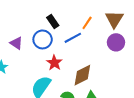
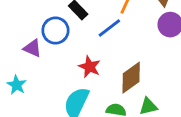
blue circle: (43, 39) -> (55, 31), moved

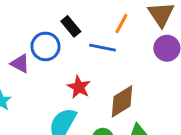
blue line: (109, 28) -> (102, 48), turned 45

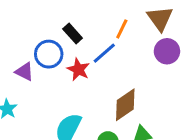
blue line: (102, 48) -> (104, 53), turned -50
red star: (79, 87) -> (78, 69), moved

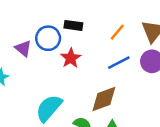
black rectangle: (73, 34) -> (73, 25), turned -54
blue line: (104, 53) -> (119, 63), moved

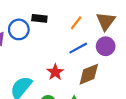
red star: (71, 58) -> (55, 72), moved
brown diamond: (104, 99) -> (89, 74), moved

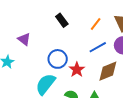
black rectangle: (39, 18) -> (62, 20), turned 48
blue circle: (19, 29) -> (58, 59), moved

